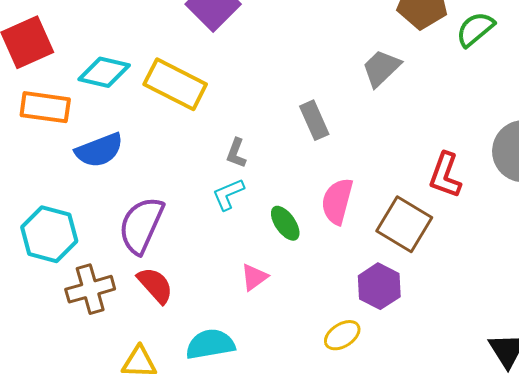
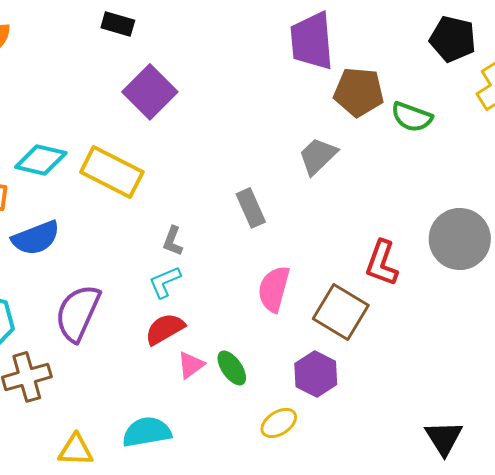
green semicircle: (475, 29) -> (412, 117), turned -120
green ellipse: (285, 223) -> (232, 368), moved
red semicircle: (155, 285) -> (165, 329), moved, turned -78

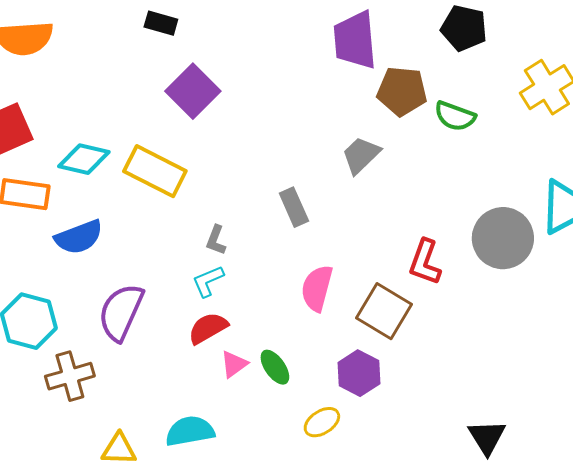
black pentagon: (453, 39) -> (464, 28), moved

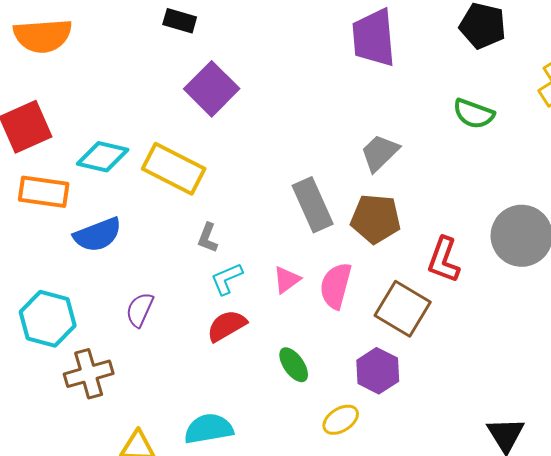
brown pentagon: (402, 91) -> (376, 219), moved
gray rectangle: (294, 207) -> (313, 205), size x1.4
gray L-shape: (216, 240) -> (208, 238), moved
purple semicircle: (121, 312) -> (140, 310), size x0.6
pink triangle: (234, 364) -> (287, 280), moved

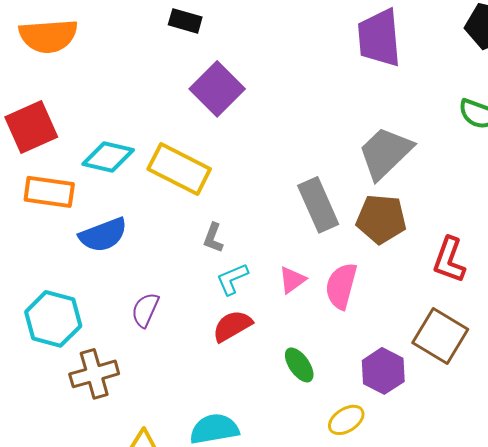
gray trapezoid: (380, 153) -> (385, 153), size x1.4
brown square: (403, 309) -> (440, 336), moved

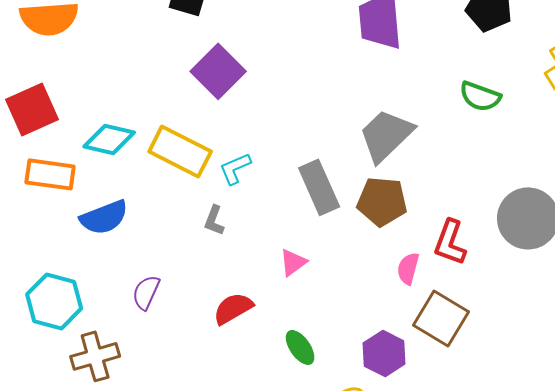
cyan L-shape: (232, 279) -> (235, 168), moved
pink semicircle: (341, 286) -> (408, 268), moved, size x0.7

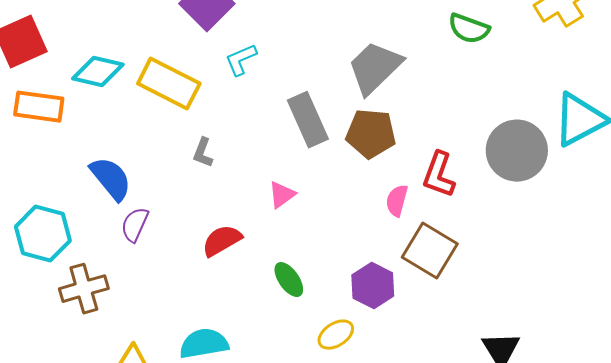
cyan L-shape: (235, 168) -> (241, 60), moved
blue semicircle: (104, 217) -> (111, 179), moved, turned -108

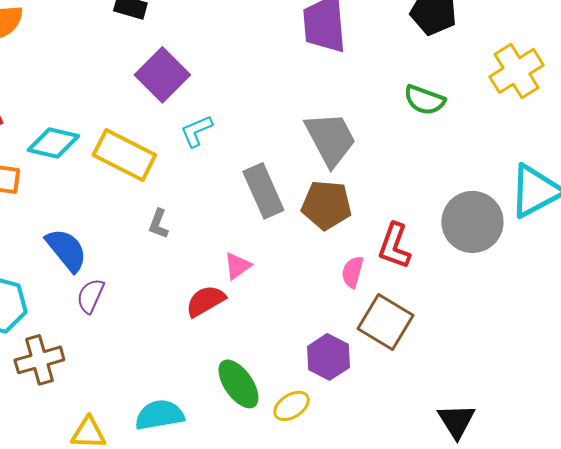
gray trapezoid: (375, 68) -> (330, 139), turned 106
red semicircle: (222, 241) -> (205, 301), moved
green ellipse: (289, 280) -> (238, 384), moved, size x1.4

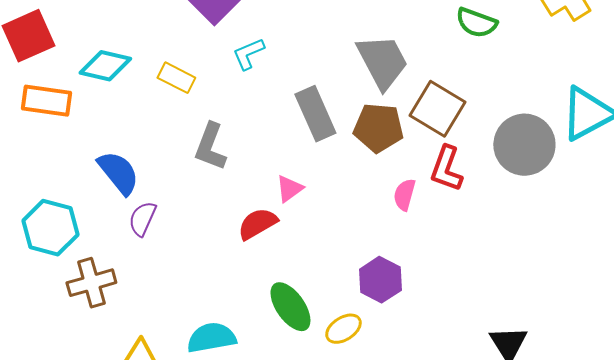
yellow rectangle: (124, 155) -> (176, 78), size x0.6
gray L-shape: (158, 224) -> (210, 147), size x1.6
brown square: (385, 322) -> (437, 109), moved

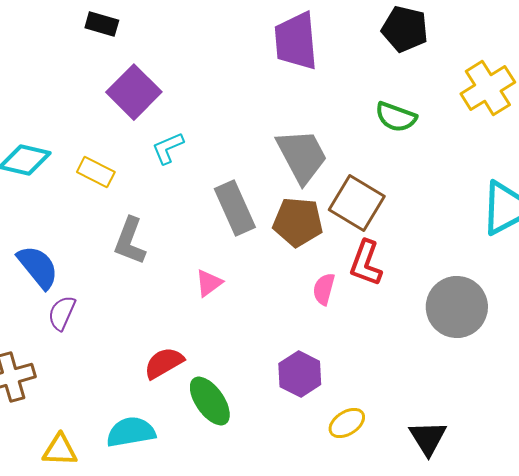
gray circle: (524, 145) -> (457, 307), moved
red semicircle: (257, 224) -> (164, 363), moved
yellow ellipse: (343, 329) -> (347, 423), moved

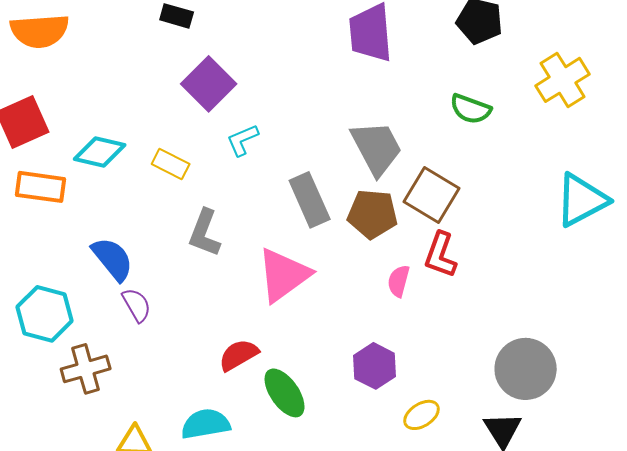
pink triangle: (209, 283) -> (284, 275), size x2.0
gray circle: (457, 307) -> (526, 369), moved
purple semicircle: (62, 313) -> (137, 305), turned 126

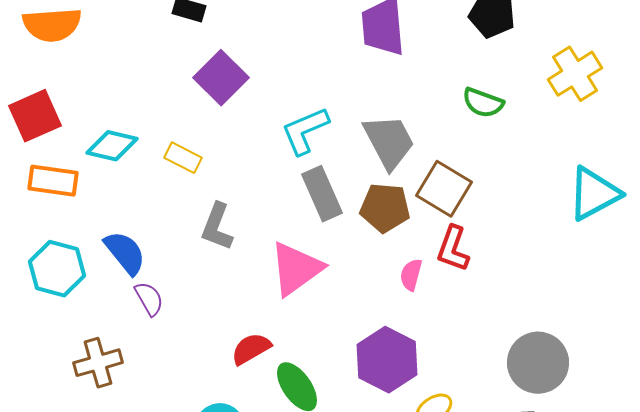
cyan L-shape: (243, 140) -> (305, 131), moved, size x1.5
cyan hexagon: (45, 314) -> (57, 269), moved
purple hexagon: (375, 366) -> (387, 360), size x1.4

